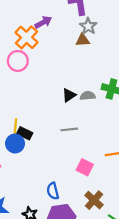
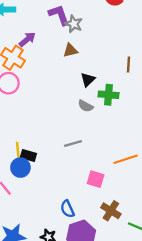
gray star: (88, 26) -> (74, 24), moved
black triangle: (69, 95) -> (88, 80), moved
gray semicircle: (88, 96) -> (86, 106), turned -136

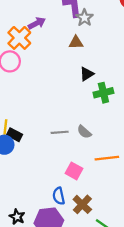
green cross: (108, 95) -> (103, 93), turned -30
gray semicircle: (86, 106) -> (84, 132), moved
blue semicircle: (67, 209) -> (59, 196), moved

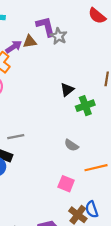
brown triangle: (76, 42) -> (30, 41), moved
gray line: (60, 132) -> (16, 137), moved
blue semicircle: (59, 196) -> (92, 209), moved

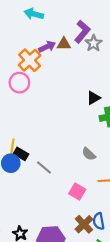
purple L-shape: (46, 26) -> (82, 32), turned 45
gray line: (16, 137) -> (44, 167), moved, turned 42

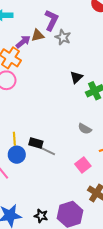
gray star: (94, 43) -> (63, 37), moved
black rectangle: (21, 154) -> (36, 143), moved
pink square: (77, 191) -> (83, 165), turned 35

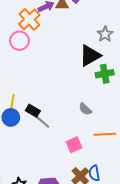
gray star: (63, 37) -> (105, 34), moved
black triangle: (76, 77) -> (90, 56), size x1.6

